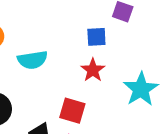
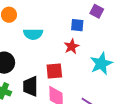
red square: (72, 111) -> (54, 71), turned -30

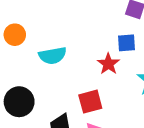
blue square: (77, 25) -> (127, 43), moved

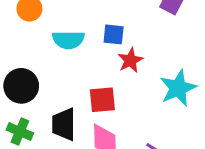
blue square: (127, 43) -> (114, 34), moved

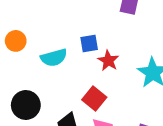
red square: (102, 100) -> (94, 99), turned -30

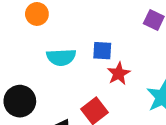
orange circle: (16, 41) -> (37, 14), moved

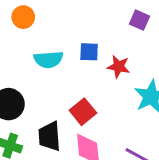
red star: (119, 74) -> (119, 67), moved, turned -30

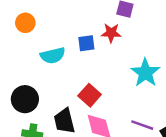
red star: (119, 67) -> (111, 33), moved

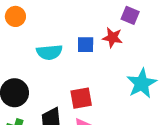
orange circle: (25, 23) -> (15, 16), moved
red square: (90, 95) -> (81, 98), turned 30

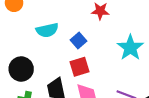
blue square: (86, 45) -> (78, 40), moved, turned -35

